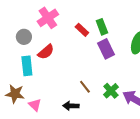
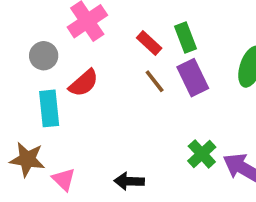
brown line: (85, 87) -> (155, 81), moved

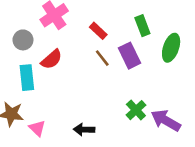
green rectangle: (185, 38) -> (142, 26), moved

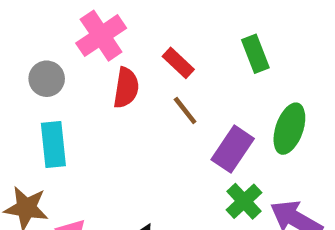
green ellipse: (171, 48) -> (289, 129), moved
purple rectangle: (129, 56) -> (233, 149), moved, turned 60
red semicircle: (52, 59) -> (126, 88), moved, turned -40

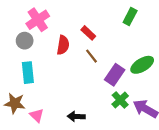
pink cross: (101, 36) -> (38, 20), moved
green rectangle: (255, 54) -> (130, 16), moved, turned 49
green ellipse: (289, 129) -> (142, 65), turned 40

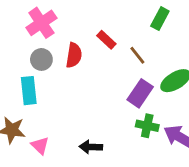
gray circle: (25, 41) -> (41, 59), moved
brown line: (92, 56) -> (137, 55), moved
green cross: (120, 100) -> (147, 126), turned -35

